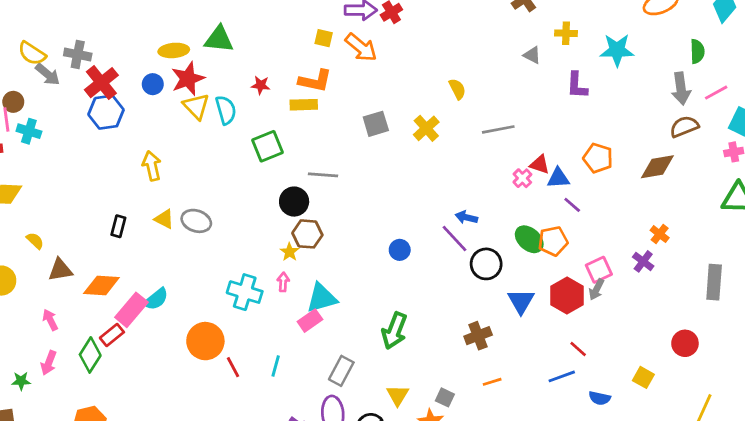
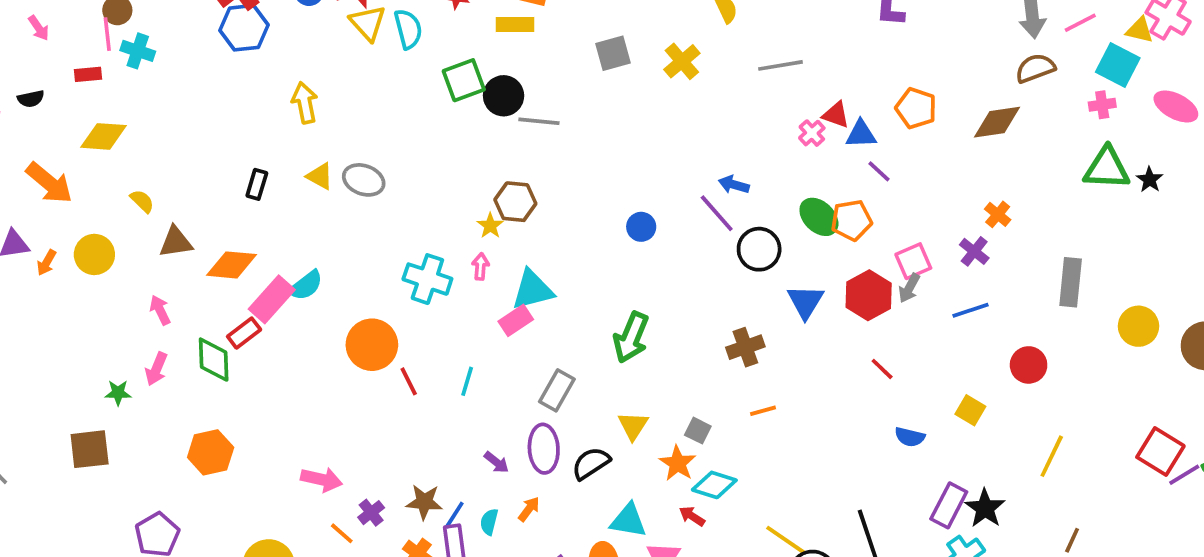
black circle: (294, 202) -> (504, 96), moved
green diamond: (90, 355) -> (214, 360), turned -36
blue line: (562, 376) -> (971, 310), moved

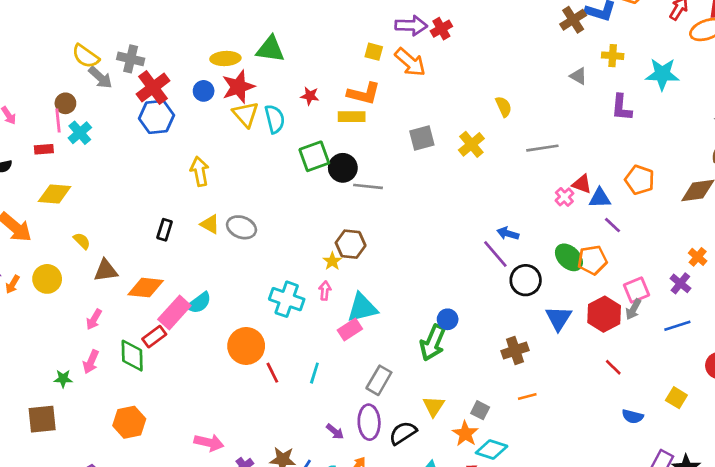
cyan cross: (138, 51) -> (80, 133), turned 30
blue circle: (641, 227) -> (448, 319), moved
pink arrow: (160, 310) -> (94, 319), turned -125

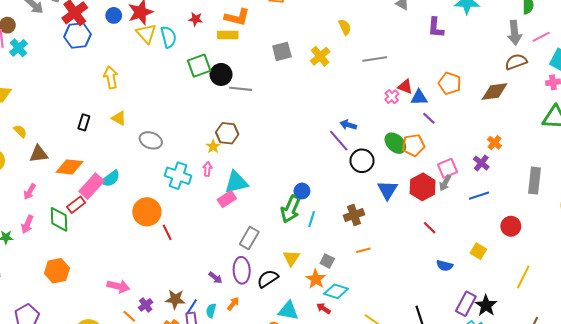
gray ellipse: (241, 227) -> (151, 140), moved
cyan line: (314, 373) -> (312, 219), moved

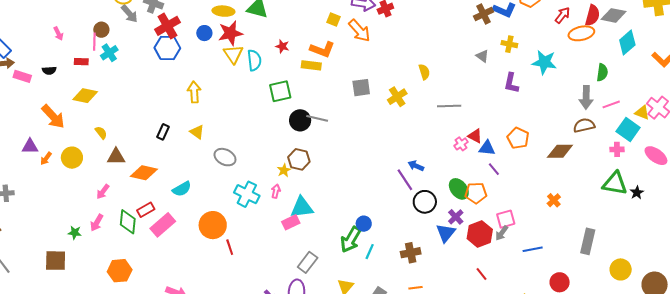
black circle: (221, 74) -> (300, 120), moved
purple cross: (481, 163) -> (456, 217), moved
pink rectangle: (92, 186) -> (163, 225), moved

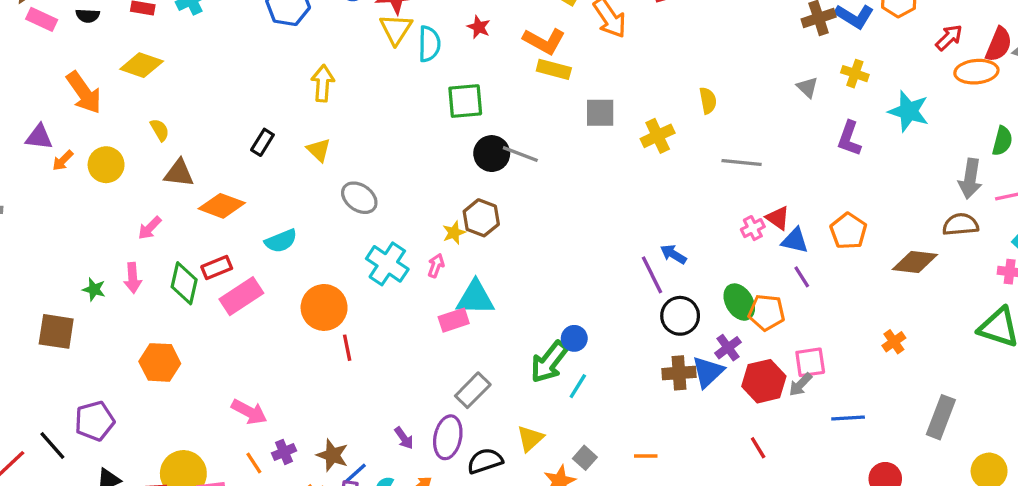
yellow rectangle: (311, 65) -> (554, 69), moved
pink arrow: (97, 223) -> (133, 278), turned -42
brown cross: (411, 253) -> (679, 373), moved

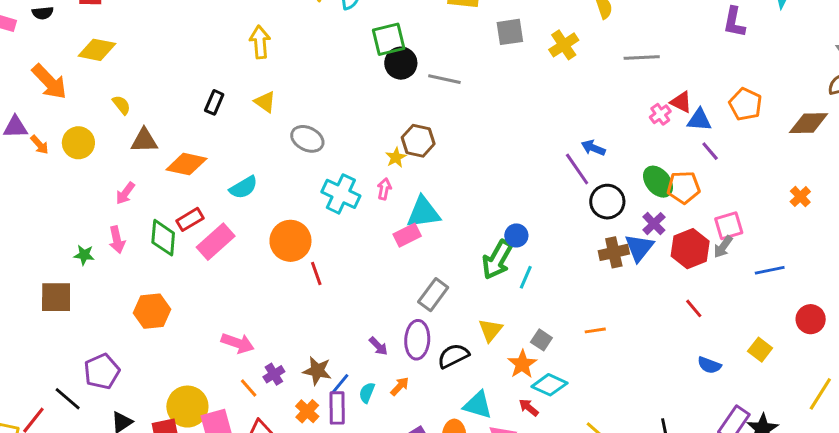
black circle: (492, 154) -> (401, 63), moved
orange arrow: (63, 160) -> (40, 145), turned -78

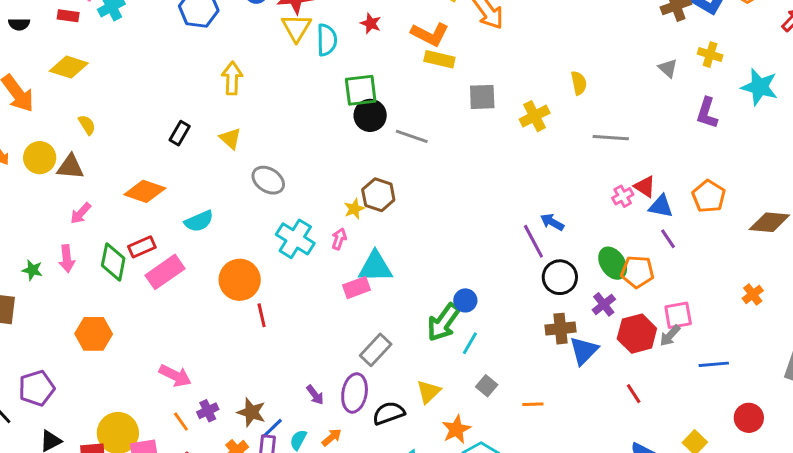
brown triangle: (144, 141) -> (70, 167), moved
blue triangle: (639, 248) -> (584, 351), moved
gray square: (541, 340) -> (487, 386), moved

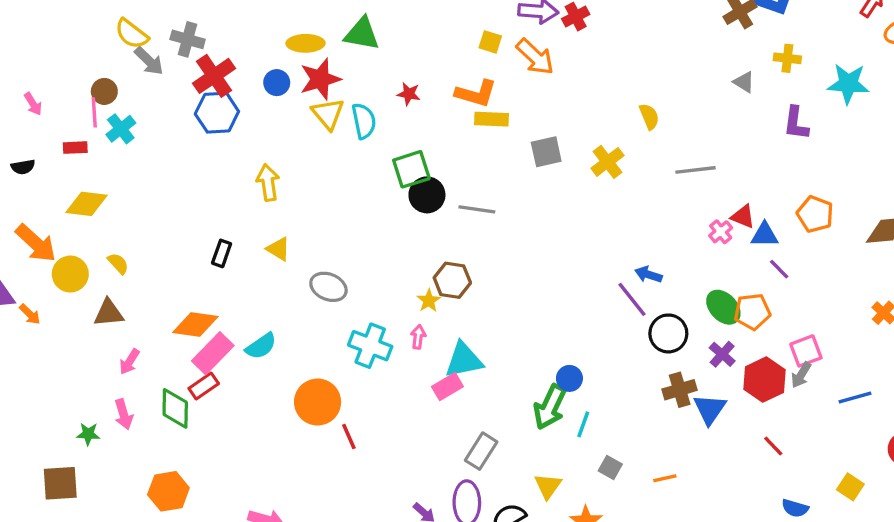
yellow circle: (40, 158) -> (70, 274), moved
pink rectangle: (165, 272) -> (213, 353), moved

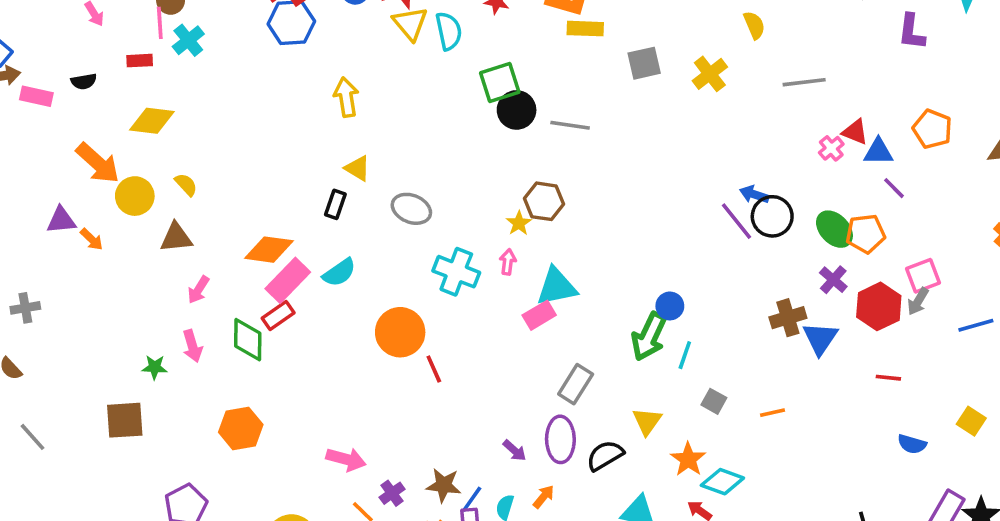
black rectangle: (222, 253) -> (335, 204), moved
black circle: (668, 333) -> (772, 216), moved
red line: (773, 446) -> (888, 378), turned -40

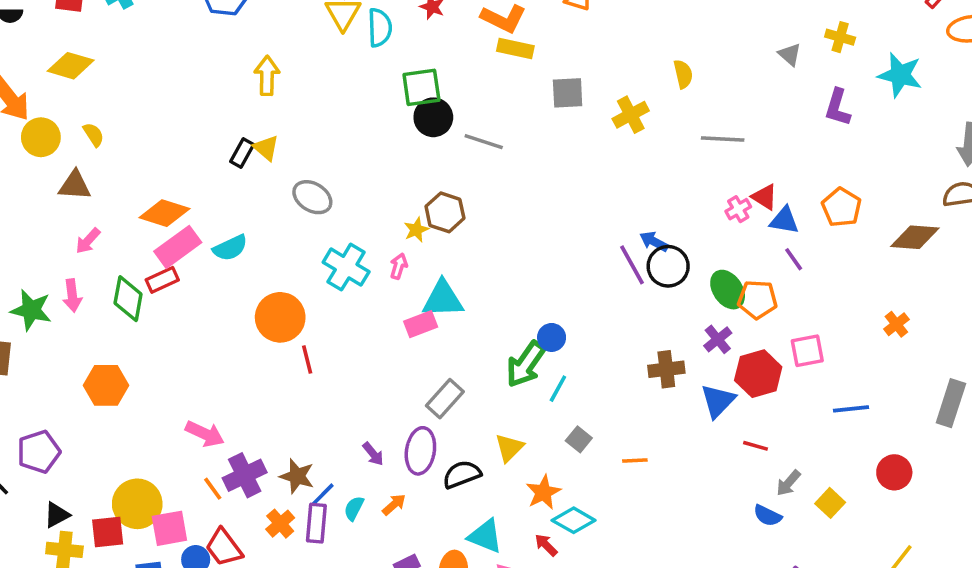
black rectangle: (335, 204) -> (242, 153), moved
gray arrow: (918, 301) -> (788, 483), moved
blue triangle: (820, 338) -> (718, 401), moved
green star: (155, 367) -> (31, 310), size x1.6
purple cross: (392, 493) -> (245, 475), size x1.6

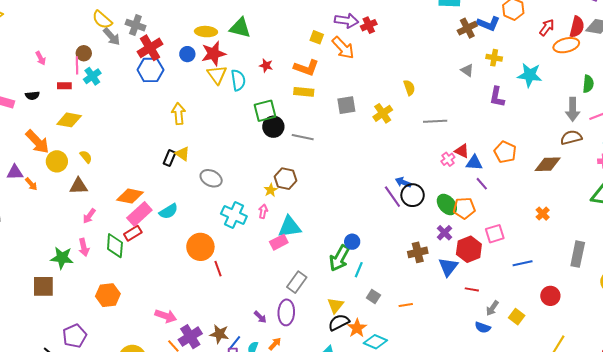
yellow rectangle: (515, 48) -> (304, 92), moved
black semicircle: (462, 474) -> (339, 322), moved

